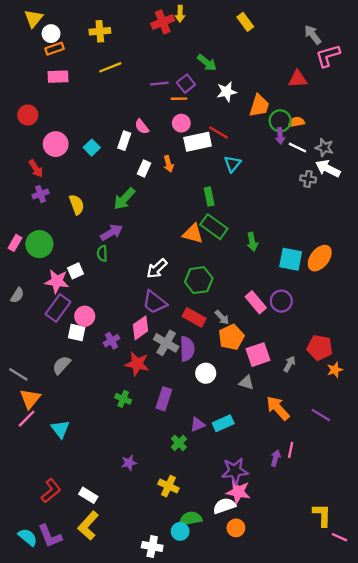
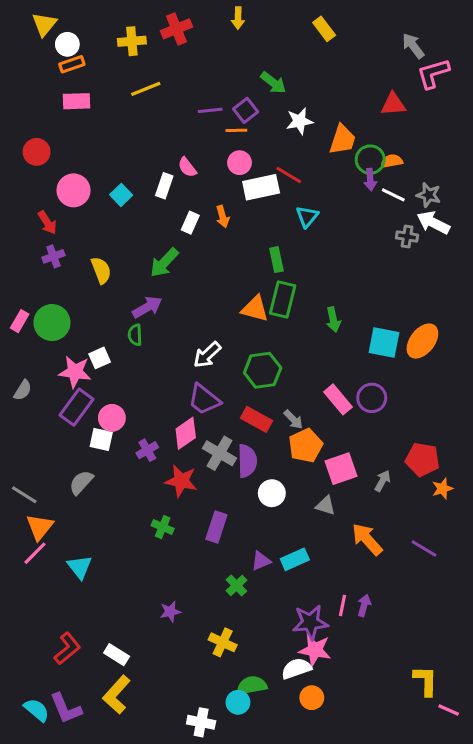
red cross: (163, 22) -> (176, 29), moved
green rectangle: (214, 227) -> (283, 299), turned 68
pink line: (291, 450) -> (343, 605), moved

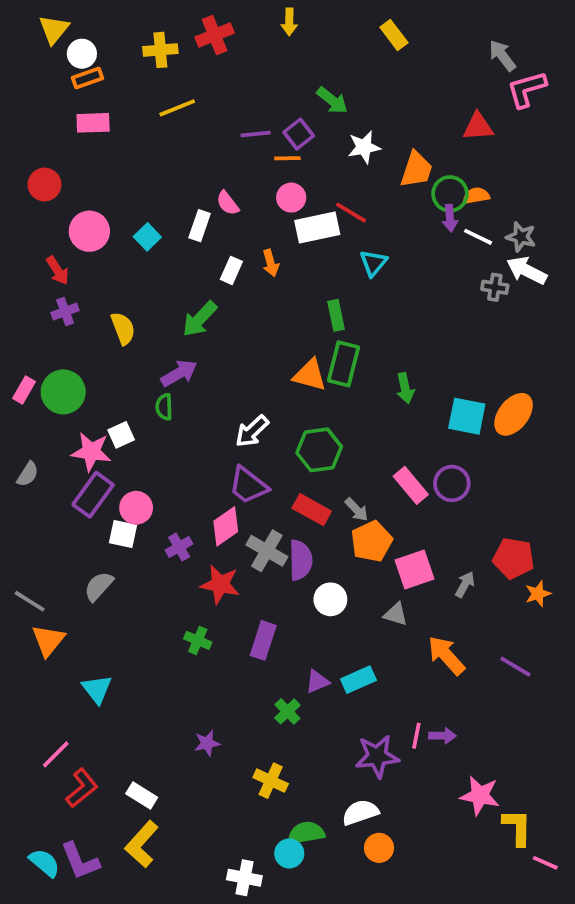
pink line: (35, 553) -> (56, 754), moved
purple arrow: (364, 605) -> (443, 736), turned 75
pink star: (315, 650) -> (480, 796), moved

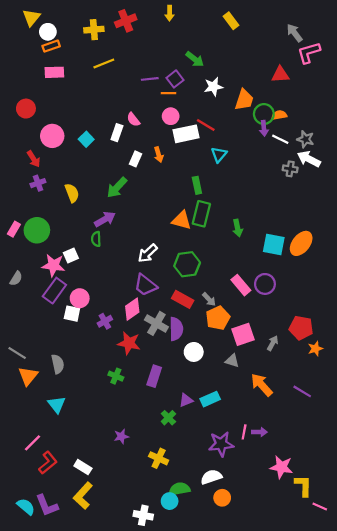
gray semicircle: (99, 586) -> (58, 364), moved, turned 126

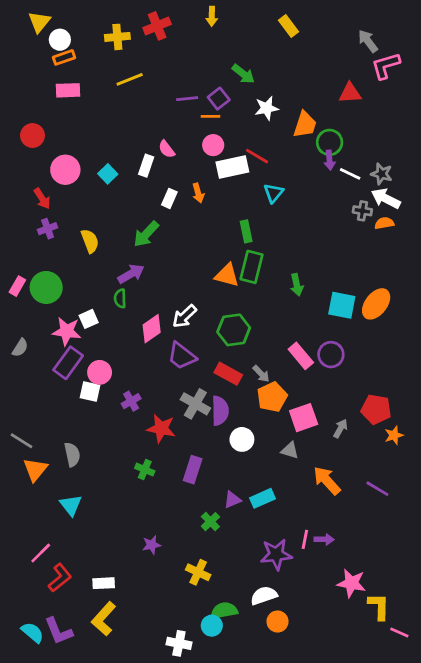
orange semicircle: (279, 115) -> (384, 223), moved
pink diamond: (132, 309) -> (152, 329), moved
white rectangle: (83, 467) -> (104, 583), turned -35

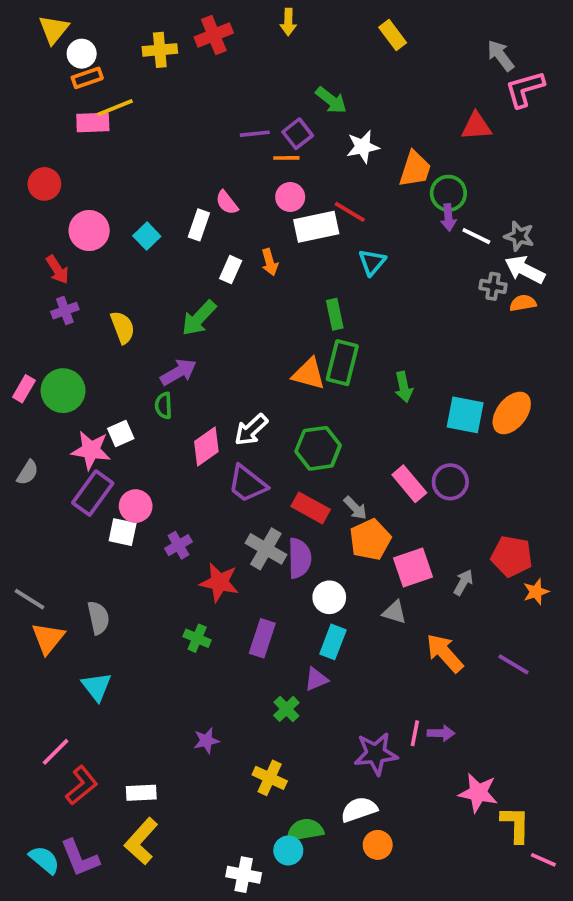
yellow line: (130, 79) -> (115, 108), moved
cyan rectangle: (262, 498) -> (333, 642), moved, turned -45

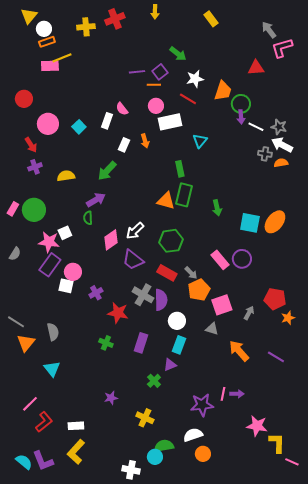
red line: (350, 212) -> (188, 99), moved
yellow semicircle: (123, 327) -> (66, 176), turned -78

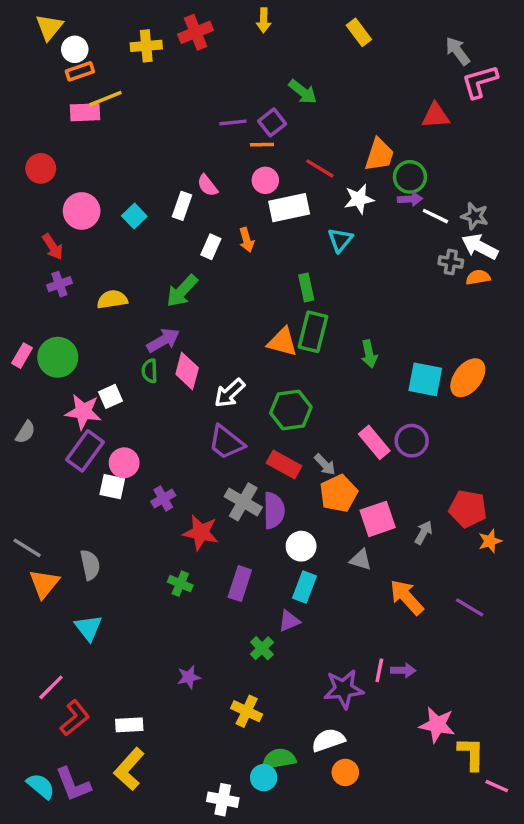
white star: (195, 79) -> (359, 199), moved
purple arrow: (241, 117) -> (410, 199), turned -88
pink diamond: (111, 240) -> (187, 371), moved, turned -40

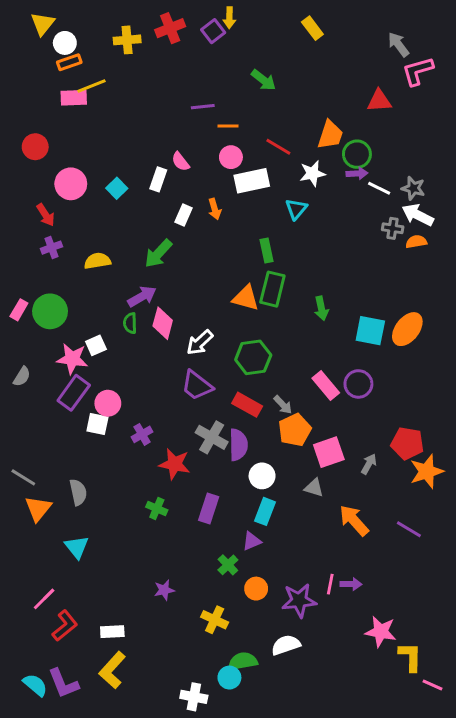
purple square: (272, 122) -> (213, 31), moved
orange star: (490, 541) -> (427, 471), size x1.6
orange circle: (345, 772) -> (256, 589), moved

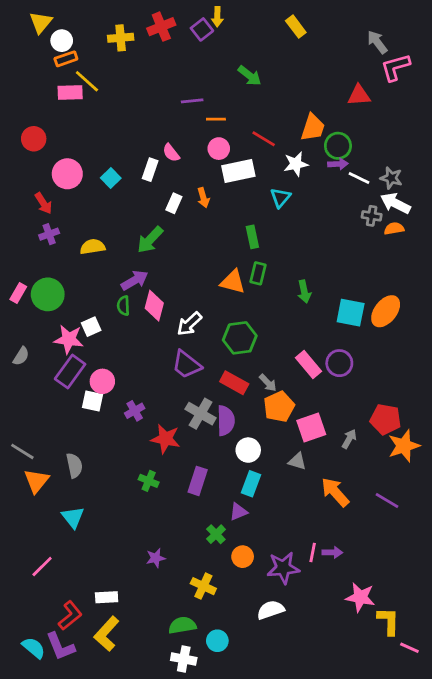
yellow line: (92, 86) -> (87, 81), turned 64
green rectangle: (272, 289) -> (258, 273), size x0.7
red L-shape: (65, 626) -> (70, 616), moved
green semicircle: (243, 661) -> (182, 625), moved

